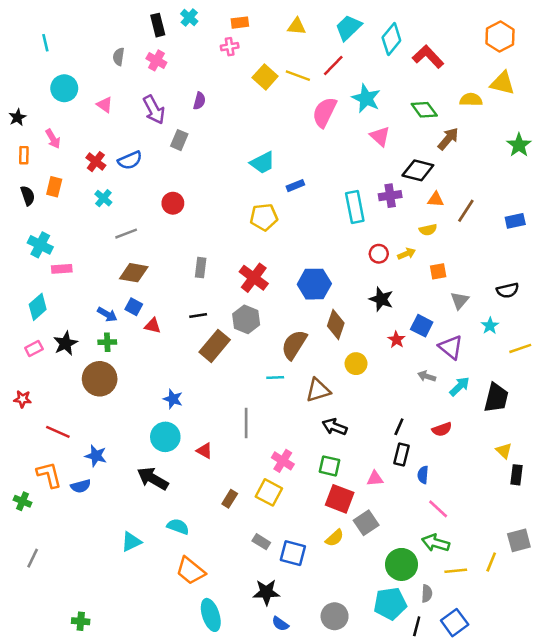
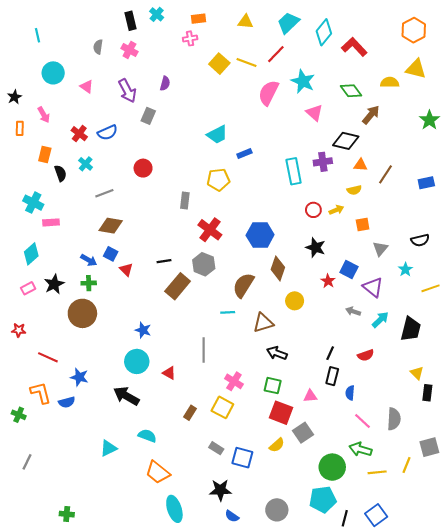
black semicircle: (28, 196) -> (60, 173), moved
gray rectangle: (201, 268) -> (185, 201), moved
red triangle: (153, 326) -> (126, 269), turned 32
gray semicircle: (427, 593) -> (394, 419), moved, size x1.5

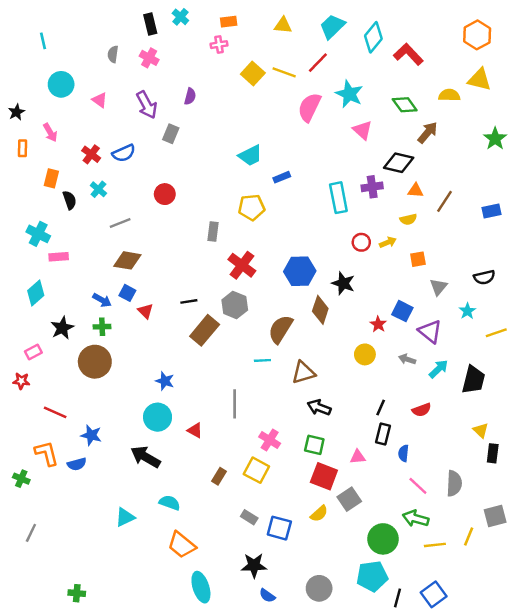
black star: (316, 248) -> (343, 283), moved
pink rectangle: (28, 288) -> (33, 352), moved
yellow circle: (295, 301) -> (365, 354), moved

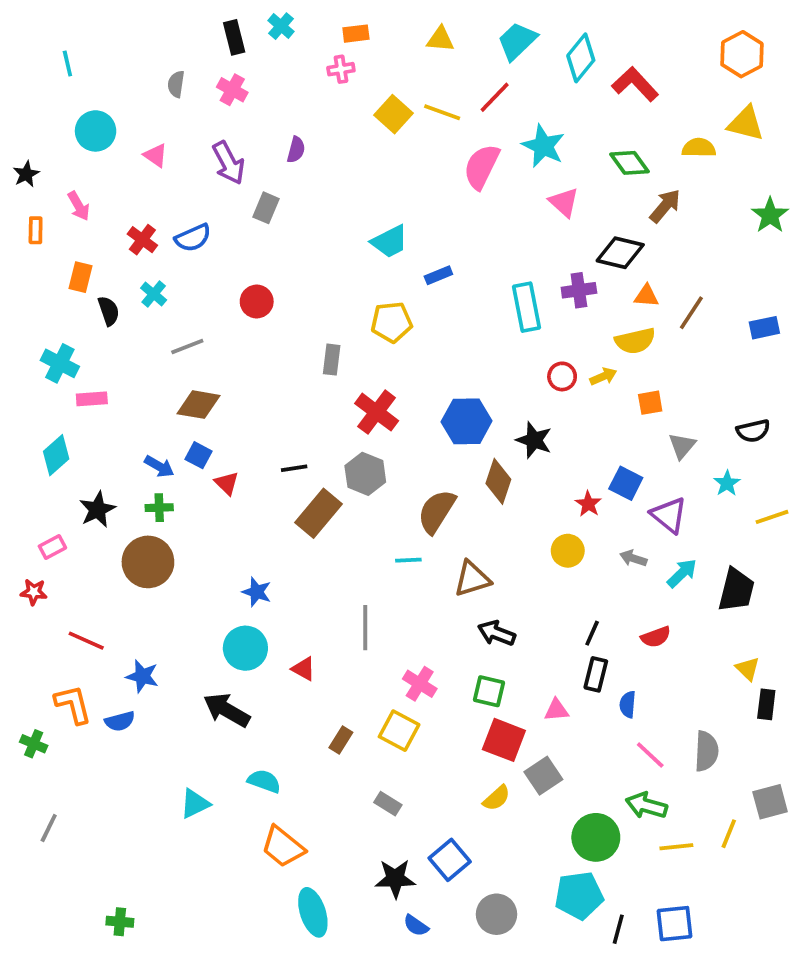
yellow semicircle: (408, 219) -> (635, 341), size x1.5
blue square: (279, 528) -> (450, 860), moved, turned 35
blue square: (434, 594) -> (675, 924), turned 30

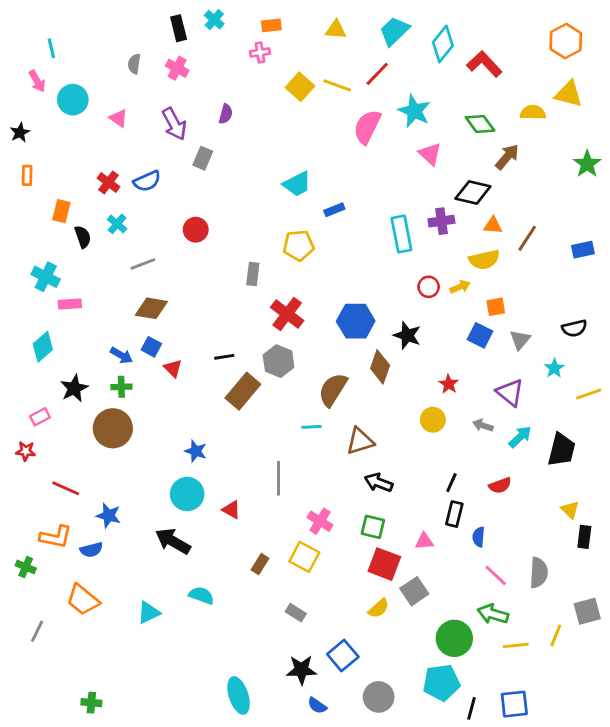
pink arrow: (79, 206) -> (37, 81), moved
blue square: (626, 483) -> (480, 335), moved
orange L-shape: (73, 704) -> (56, 537), turned 116
orange trapezoid: (283, 847) -> (83, 600), moved

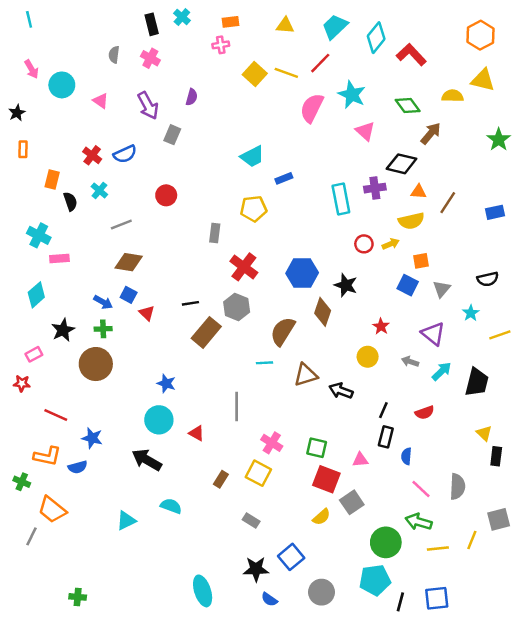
cyan line: (51, 48) -> (29, 19), moved
black arrow: (379, 483) -> (341, 391), moved
orange trapezoid: (83, 600) -> (52, 510), moved

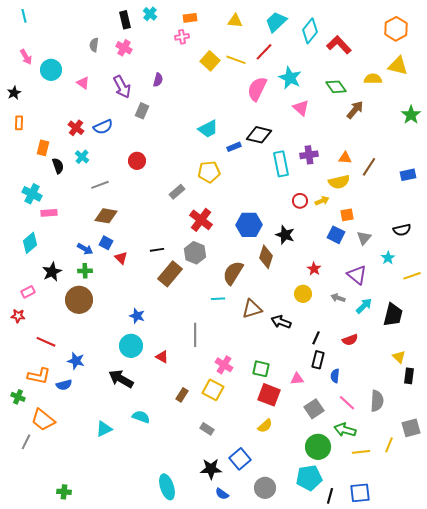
black diamond: (402, 164) -> (259, 135), moved
gray rectangle: (215, 233) -> (177, 192), turned 42
gray square: (352, 502) -> (314, 409), moved

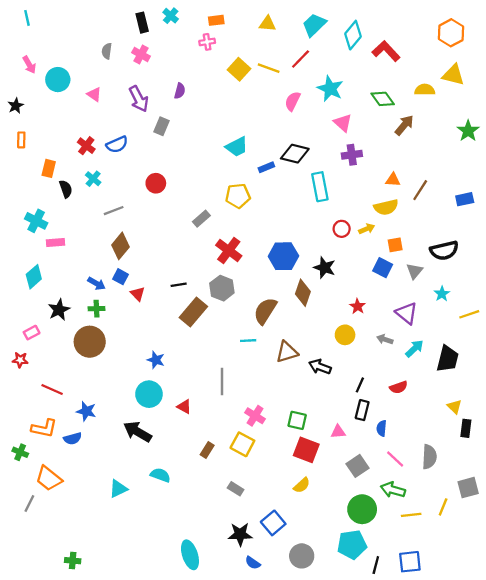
pink semicircle: (257, 89) -> (293, 101), size x0.7
purple cross: (309, 155) -> (352, 155), moved
brown diamond: (106, 216) -> (120, 246), turned -60
black semicircle: (402, 230) -> (444, 250), moved, size x1.4

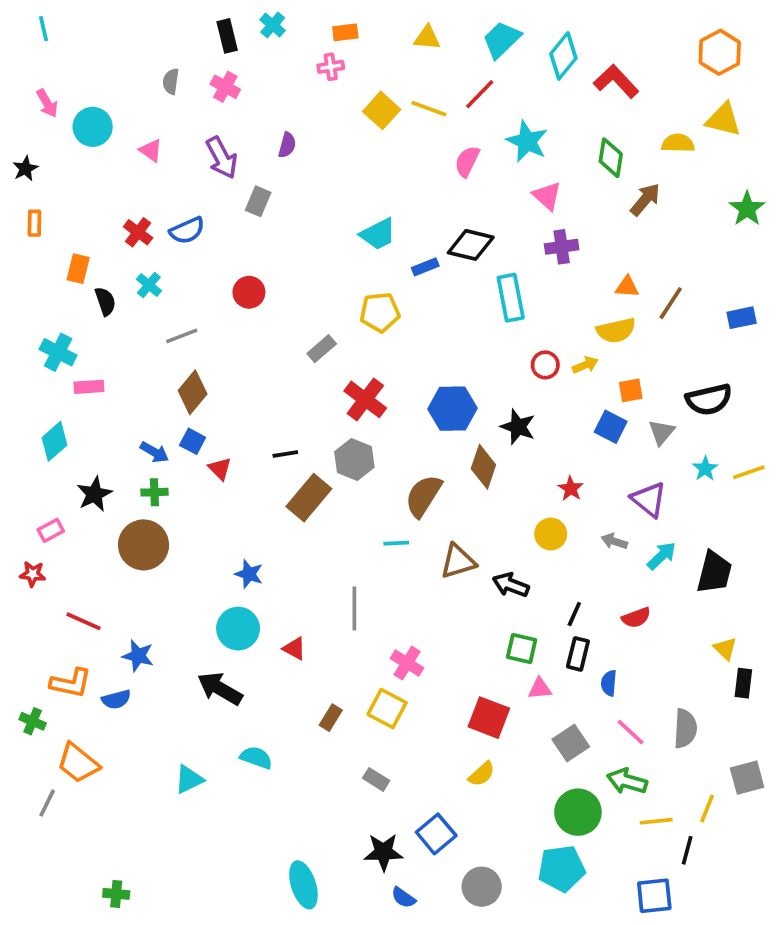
green diamond: (383, 99) -> (611, 158), turned 45
yellow line: (469, 314) -> (749, 472), moved
green square: (297, 420) -> (522, 649), moved
black line: (376, 565) -> (687, 850), moved

